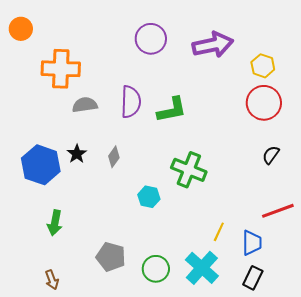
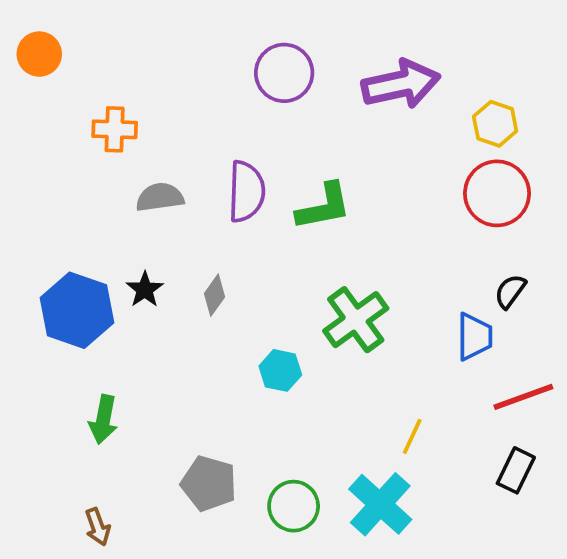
orange cross: (61, 69) -> (115, 129), size x0.6
green cross: (189, 170) -> (356, 320), turned 32
blue trapezoid: (252, 243) -> (474, 337), moved
black rectangle: (253, 278) -> (516, 470), moved

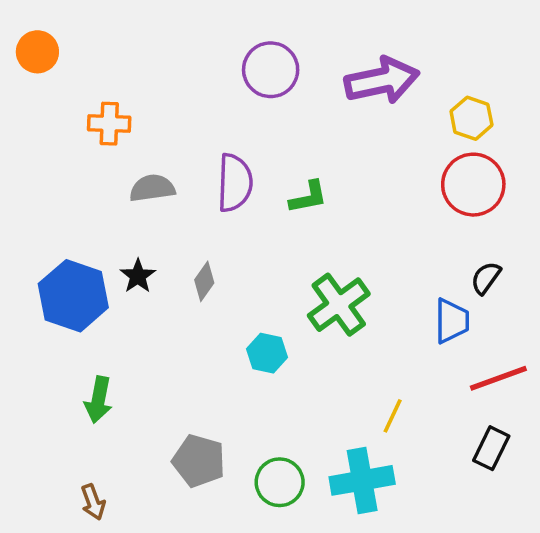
green L-shape: (324, 207) -> (308, 197), size x0.7
cyan cross: (380, 504) -> (362, 480), turned 38

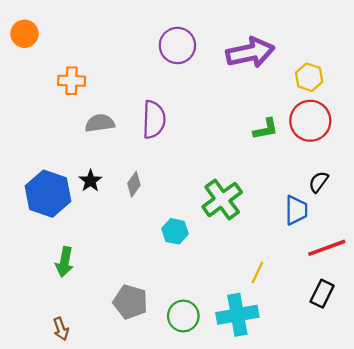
green L-shape: (308, 197) -> (266, 129), moved

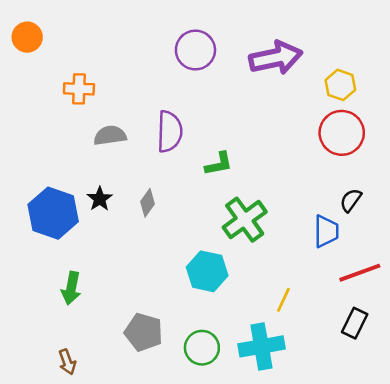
green L-shape: (266, 129) -> (219, 164), moved
cyan hexagon: (175, 231) -> (207, 271), moved, size x1.4

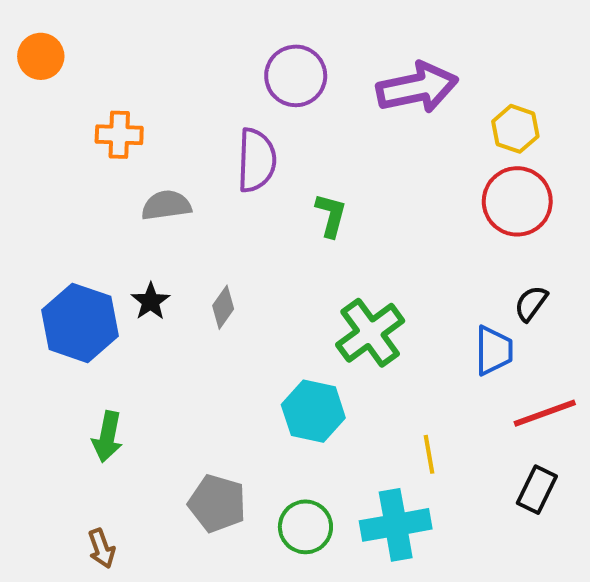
purple semicircle: (170, 132) -> (256, 160), moved
green L-shape: (219, 164) -> (331, 215), moved, turned -64
yellow line: (283, 300) -> (429, 454), turned -35

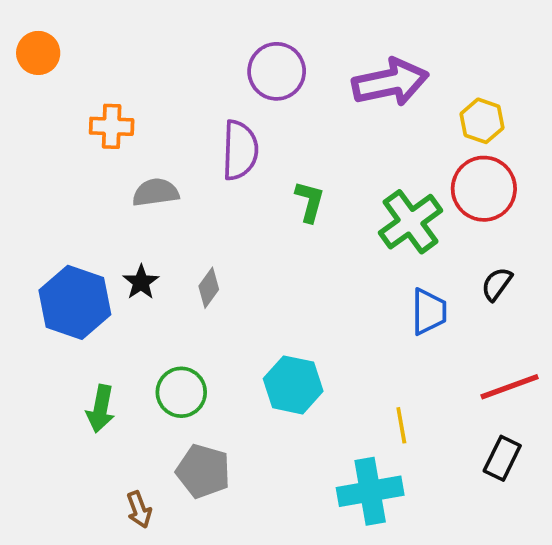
green cross: (370, 333) -> (410, 222), moved
blue trapezoid: (494, 350) -> (429, 312), moved
green circle: (305, 527) -> (181, 392), moved
brown arrow: (102, 548) -> (139, 510), moved

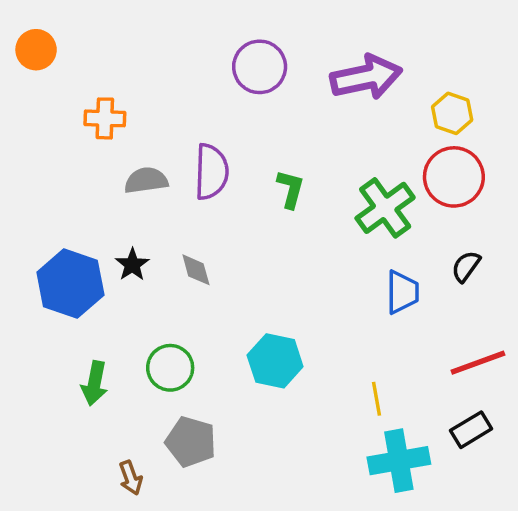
purple semicircle: (240, 150) -> (211, 172), moved
gray diamond: (209, 288) -> (196, 270), turned -51
black rectangle: (502, 458) -> (471, 430), turned 33
cyan cross: (370, 491) -> (399, 461), moved

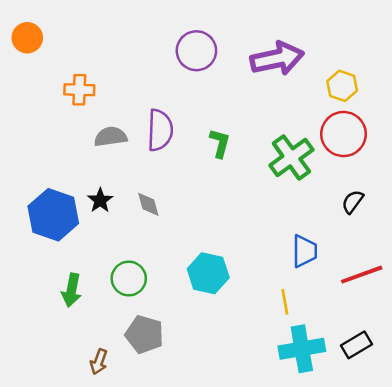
blue trapezoid: (402, 292) -> (304, 251), moved
black rectangle: (471, 430) -> (357, 345), moved
brown arrow: (131, 478) -> (99, 362), turned 40

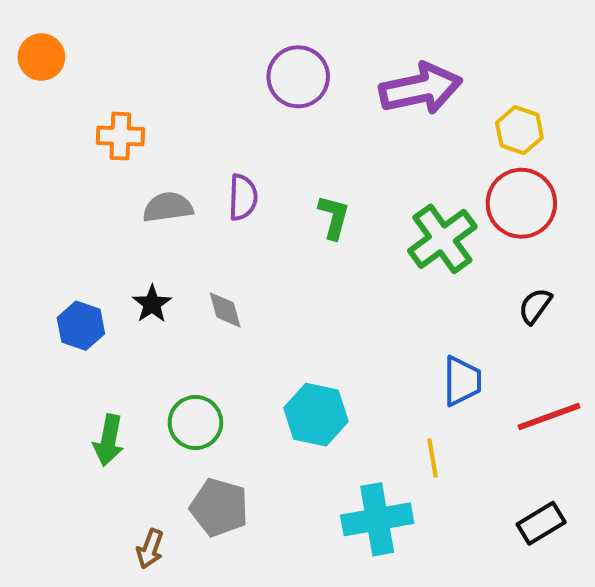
purple semicircle: (160, 130) -> (243, 197), size x0.7
blue hexagon: (53, 215) -> (81, 326), size x0.6
cyan cross: (302, 349) -> (377, 519), moved

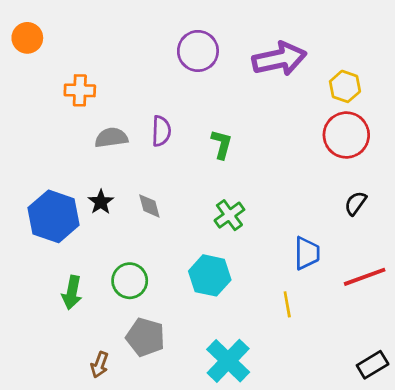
green cross: (442, 239) -> (229, 215), moved, size x0.7
blue hexagon: (81, 326) -> (54, 216), size x1.6
cyan cross: (377, 519) -> (228, 361), moved, turned -36
black rectangle: (541, 523) -> (373, 365), moved

